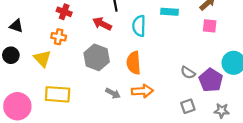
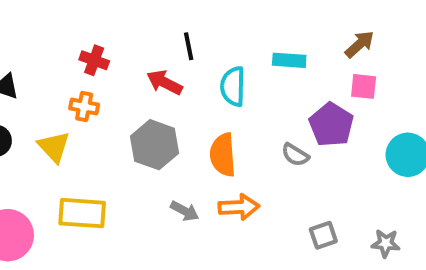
gray semicircle: (188, 73) -> (295, 155), moved
purple pentagon: (211, 80) -> (331, 125), moved

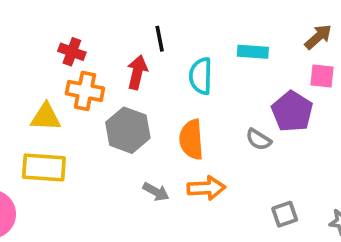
red arrow: (165, 82) -> (137, 72), turned 76
orange cross: (84, 107) -> (85, 91), moved, size x1.4
yellow triangle: (54, 147) -> (46, 117), moved, turned -44
yellow rectangle: (82, 213) -> (44, 167), moved

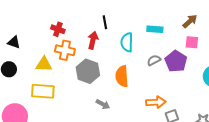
gray semicircle: (259, 139) -> (154, 60), moved, turned 120
orange arrow: (206, 188) -> (156, 102), moved

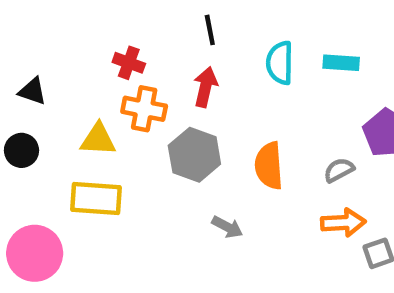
black line: (105, 22) -> (210, 30), moved
cyan semicircle: (127, 42) -> (280, 63), moved
gray semicircle: (154, 60) -> (339, 170), moved

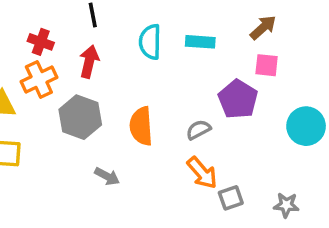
red cross: (129, 63) -> (41, 42), moved
orange cross: (144, 109) -> (39, 80), turned -36
orange arrow: (343, 223) -> (202, 173), turned 52

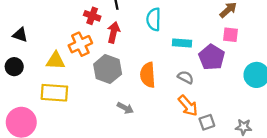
red cross: (41, 42) -> (92, 16), moved
cyan rectangle: (200, 42) -> (182, 43), moved
gray semicircle: (198, 130) -> (186, 77), turned 56

